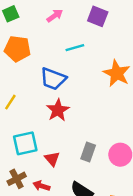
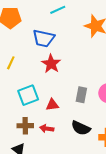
red triangle: (52, 159) -> (52, 105), turned -48
brown cross: (17, 179) -> (25, 126), turned 35

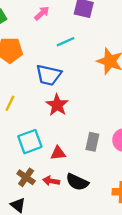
brown cross: (25, 126) -> (26, 177), turned 35
black semicircle: (81, 128) -> (77, 182), moved

